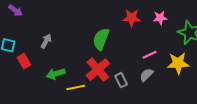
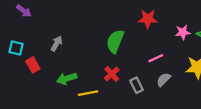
pink star: (160, 18) -> (183, 32), moved
pink line: (150, 55) -> (156, 58), moved
red cross: (98, 70) -> (112, 74), size x0.6

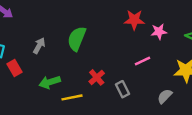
pink star: (183, 32) -> (159, 32), moved
green semicircle: (115, 41) -> (77, 39), moved
gray semicircle: (164, 80) -> (165, 96), moved

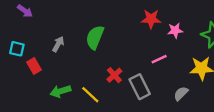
green arrow: (50, 82) -> (60, 91), moved
gray rectangle: (122, 89) -> (140, 87), size x1.5
yellow line: (72, 97) -> (90, 95), turned 54

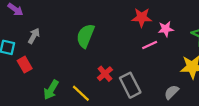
gray arrow: (58, 44) -> (34, 36), moved
pink line: (159, 59) -> (150, 45), moved
green arrow: (60, 91) -> (51, 90), turned -42

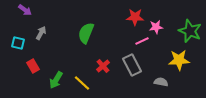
red rectangle: (25, 65) -> (33, 66), moved
gray rectangle: (130, 85) -> (132, 65), moved
gray semicircle: (171, 92) -> (161, 82), turned 56

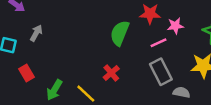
green semicircle: (86, 33) -> (120, 33), moved
gray rectangle: (132, 65) -> (161, 72), moved

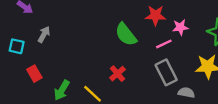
green semicircle: (120, 33) -> (126, 34), turned -60

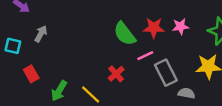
red star: (155, 15) -> (154, 28), moved
pink line: (164, 44) -> (145, 56), moved

